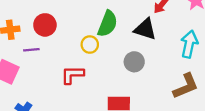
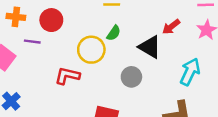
green semicircle: (108, 24) -> (114, 33), size x0.6
yellow circle: (90, 45) -> (91, 50), size x1.5

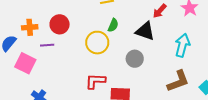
red L-shape: (67, 76) -> (95, 81), moved

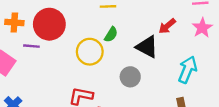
red circle: (60, 24) -> (49, 24), size x1.4

